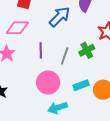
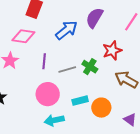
green cross: (87, 50) -> (90, 67), turned -35
gray line: (65, 56) -> (67, 70), turned 48

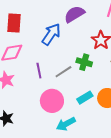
purple semicircle: (94, 18) -> (74, 14), turned 45

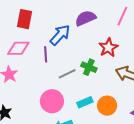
purple line: (39, 71) -> (46, 54), moved

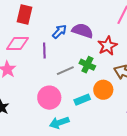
purple semicircle: (85, 18) -> (82, 31), moved, turned 40
blue arrow: (60, 35) -> (59, 32), size x0.7
orange circle: (107, 106) -> (103, 90), moved

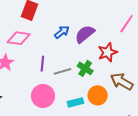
purple semicircle: (82, 31) -> (85, 34), turned -65
purple line: (44, 51) -> (42, 64), moved

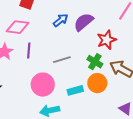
purple line: (42, 64) -> (29, 51), moved
green cross: (85, 68) -> (95, 62), moved

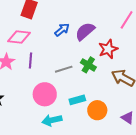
green cross: (95, 62) -> (88, 65), moved
orange circle: (97, 83) -> (97, 110), moved

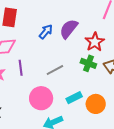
green cross: (88, 65) -> (88, 63), moved

